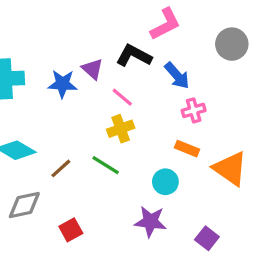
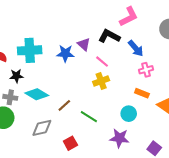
green line: (106, 165) -> (89, 117), moved

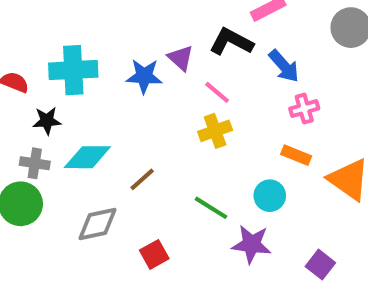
cyan diamond: (37, 94) -> (87, 157), turned -30
green line: (89, 117) -> (211, 208), moved

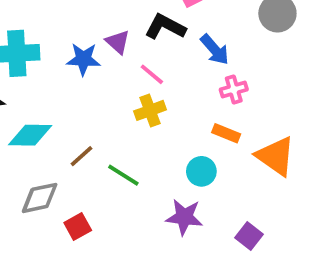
green line: (211, 208) -> (123, 175), moved
red square: (154, 254) -> (78, 227), moved

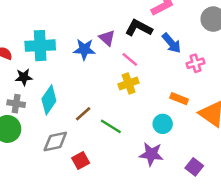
pink cross: (234, 90) -> (195, 63), moved
cyan diamond: (30, 135) -> (49, 100), turned -56

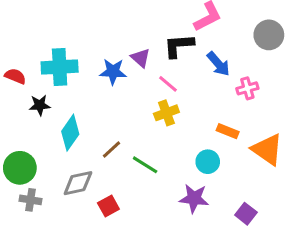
black L-shape: (139, 28) -> (179, 46), turned -32
gray cross: (16, 104) -> (31, 200), moved

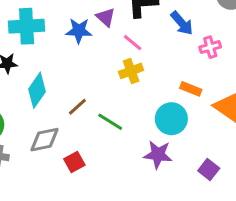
cyan circle: (208, 162) -> (171, 119), size x1.4

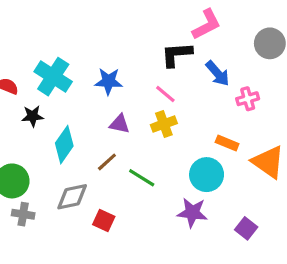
purple triangle: (106, 17) -> (120, 124), moved, turned -30
cyan cross: (27, 26) -> (53, 77), turned 36
red square: (74, 162) -> (104, 220), turned -36

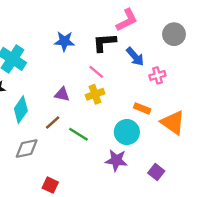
blue star: (109, 81) -> (64, 41), moved
red square: (104, 220) -> (50, 185), moved

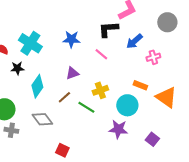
blue star: (64, 41) -> (71, 39), moved
blue arrow: (135, 57) -> (134, 41), turned 90
purple triangle: (62, 94) -> (72, 73), turned -32
yellow cross: (95, 94) -> (100, 90), moved
gray diamond: (27, 149) -> (42, 119), turned 65

